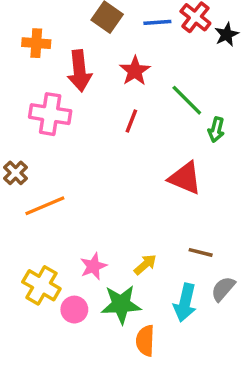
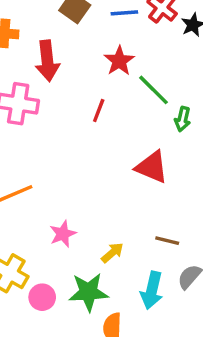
red star: (135, 71) -> (119, 61), moved
pink star: (93, 266) -> (63, 234), moved

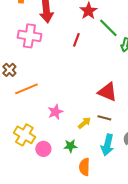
red triangle: (152, 167) -> (107, 92), moved
brown line: (167, 241) -> (104, 118), moved
green star: (88, 292) -> (70, 146), size x0.6

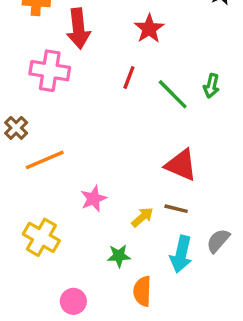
green line: (108, 28) -> (173, 94), moved
pink circle: (43, 149) -> (73, 301), moved

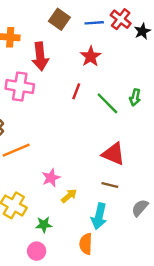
yellow arrow: (142, 217) -> (69, 196), moved
cyan arrow: (181, 254) -> (99, 216), moved
green star: (119, 256) -> (44, 225), moved

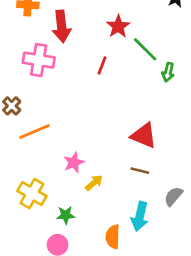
green line: (107, 103) -> (145, 49), moved
cyan arrow: (99, 216) -> (140, 216), moved

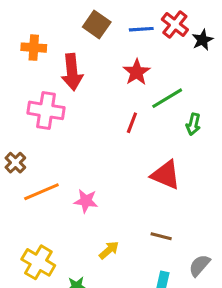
green line: (145, 49) -> (167, 98), turned -76
red line: (102, 65) -> (132, 123), moved
red triangle: (144, 136) -> (166, 175), moved
pink star: (74, 163) -> (86, 201), moved, turned 30

